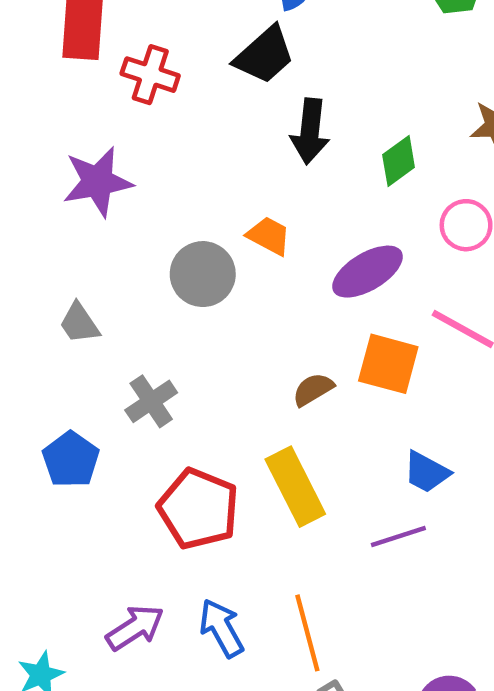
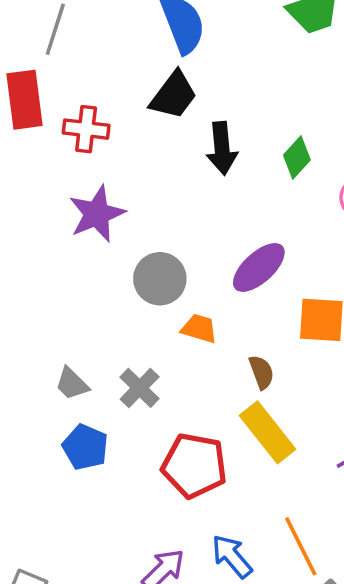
purple star: (98, 182) -> (97, 214), moved
orange trapezoid: (269, 236) -> (199, 329), moved
purple ellipse: (367, 272) -> (259, 267), moved
gray trapezoid: (79, 323) -> (72, 384), moved
brown semicircle: (313, 389) -> (261, 372), moved, turned 112

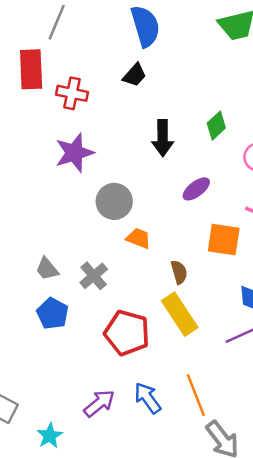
black trapezoid: (173, 95) -> (135, 75), size x0.7
black arrow: (222, 148) -> (163, 138), moved
purple ellipse: (259, 267) -> (196, 189), moved, size x0.7

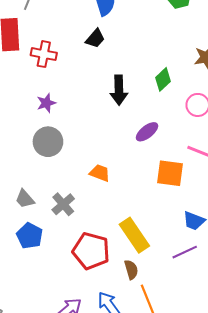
purple star: (74, 153) -> (46, 103), size x0.6
gray circle: (114, 201) -> (48, 142), moved
brown semicircle: (179, 272) -> (131, 270), moved

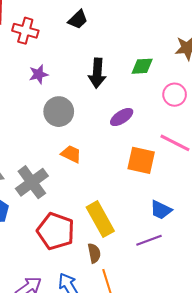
green diamond: (163, 79) -> (142, 66), turned 35
purple star: (46, 103) -> (39, 74), moved
gray circle: (48, 142) -> (59, 112), moved
gray cross: (63, 204) -> (32, 182), size x1.4

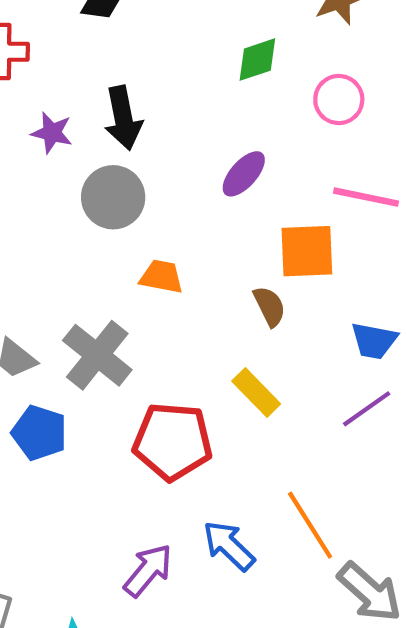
black arrow: (97, 73) -> (123, 118), moved
purple star: (39, 74) -> (52, 133), turned -30
yellow rectangle: (100, 219) -> (256, 393), size x0.7
brown semicircle: (94, 253) -> (270, 306), moved

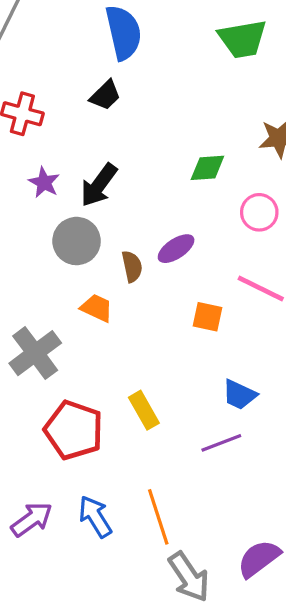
black arrow: (123, 118) -> (99, 185), turned 33
orange square: (307, 251) -> (207, 317), size x0.7
brown semicircle: (270, 306) -> (132, 266), moved

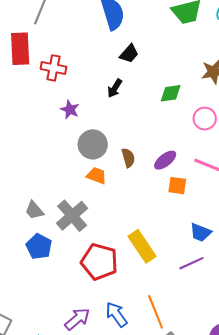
black trapezoid: (105, 95) -> (129, 54), moved
black arrow: (99, 185) -> (115, 88), moved, size x0.7
purple ellipse: (176, 249) -> (165, 160), moved
orange trapezoid: (97, 308) -> (97, 176), moved
yellow rectangle: (144, 410) -> (142, 246), size x1.4

